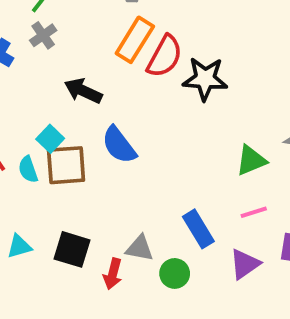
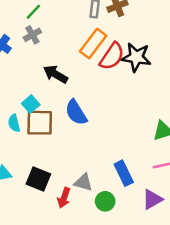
black star: (205, 79) -> (136, 57), moved

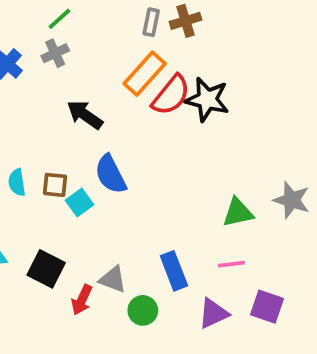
cyan square: (31, 104) -> (80, 202), moved
brown square: (40, 123) -> (55, 185), size x0.6

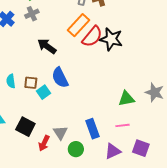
gray triangle: (113, 279) -> (60, 133), turned 35

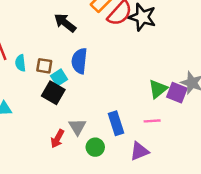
blue semicircle: (60, 78) -> (79, 61), turned 30
green triangle: (126, 99) -> (158, 89), turned -30
black square: (25, 127) -> (53, 93), moved
purple square: (141, 148) -> (177, 93), moved

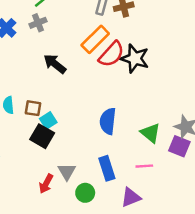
blue semicircle: (79, 61) -> (108, 121), moved
green triangle: (158, 89) -> (150, 133), turned -42
purple square: (177, 93) -> (179, 146), moved

